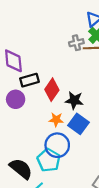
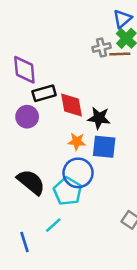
red diamond: (52, 90) -> (71, 105), turned -45
blue square: (79, 124) -> (104, 147), turned -30
black semicircle: (21, 169) -> (31, 182), moved

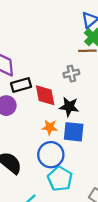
gray cross: (102, 47) -> (71, 74), moved
cyan pentagon: (68, 191) -> (60, 179), moved

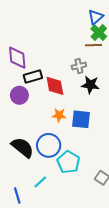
black star: (69, 107) -> (90, 85), moved
blue circle: (51, 155) -> (49, 145), moved

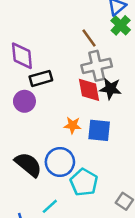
brown line: (94, 45) -> (89, 38), moved, turned 56
gray cross: (79, 66) -> (97, 66), size x1.6
red diamond: (55, 86) -> (89, 90), moved

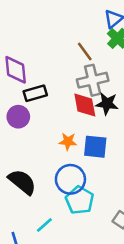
blue circle: (60, 162) -> (70, 179), moved

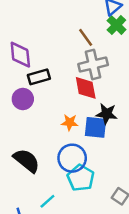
black star: (107, 104) -> (107, 114), moved

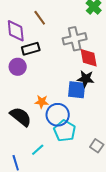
brown line: (86, 37) -> (40, 18), moved
red diamond: (86, 88) -> (89, 58), moved
orange star: (70, 122) -> (42, 102), moved

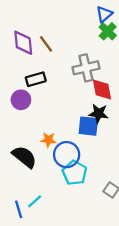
purple diamond: (16, 31) -> (23, 43), moved
cyan line: (38, 150) -> (35, 201), moved

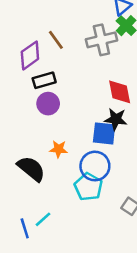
purple diamond: (23, 43) -> (30, 55), moved, turned 60
gray cross: (86, 68) -> (101, 40), moved
purple circle: (21, 100) -> (48, 104), moved
blue circle: (67, 155) -> (95, 166), moved

